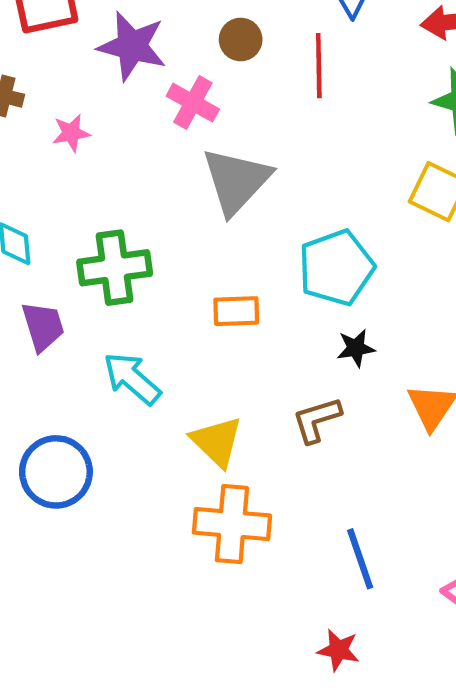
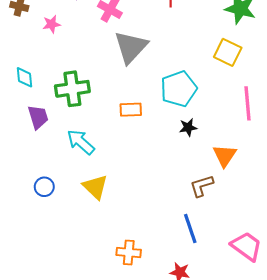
brown L-shape: (317, 420) -> (202, 186), moved
yellow triangle: (217, 441) -> (95, 187), moved
blue circle: (56, 472) -> (44, 187), size x0.6
orange cross: (232, 524) -> (129, 252), moved, size x0.7

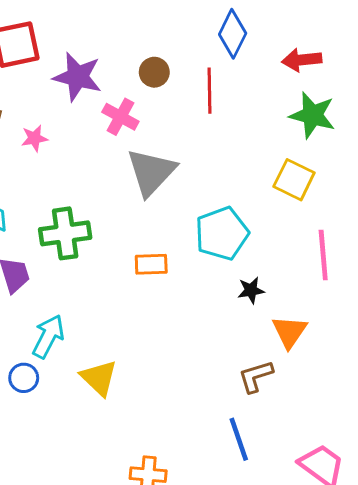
black star: (188, 127) -> (251, 290), moved
cyan arrow: (81, 142) -> (48, 336), moved, turned 76

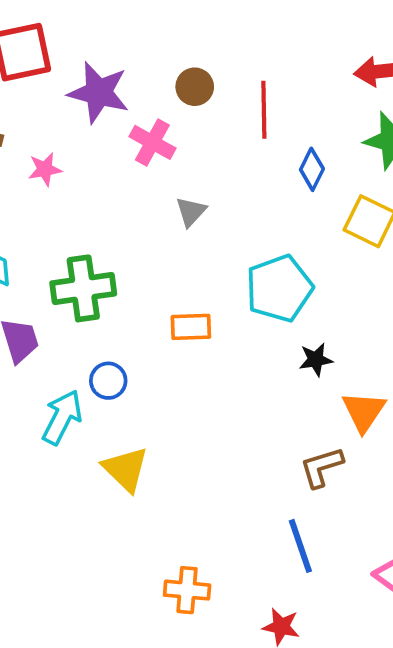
blue diamond: (233, 34) -> (312, 169), moved, size x0.7
gray triangle: (151, 172) -> (191, 212), size x0.5
blue circle: (24, 378) -> (108, 381), moved

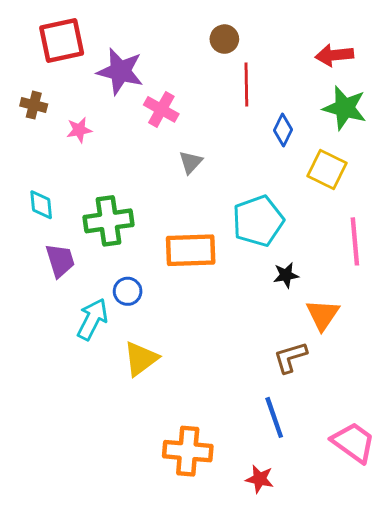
brown circle: (195, 87) -> (224, 39), moved
orange rectangle: (191, 327) -> (191, 250), size x1.6
yellow triangle: (126, 469) -> (141, 359), turned 39
orange cross: (187, 590) -> (188, 451), size x1.4

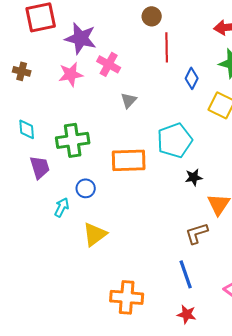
brown cross: (34, 105) -> (22, 71), moved
pink star: (79, 130) -> (71, 74), moved, size x1.4
cyan arrow: (92, 319) -> (62, 207), size x0.7
red star: (260, 479) -> (187, 314), moved

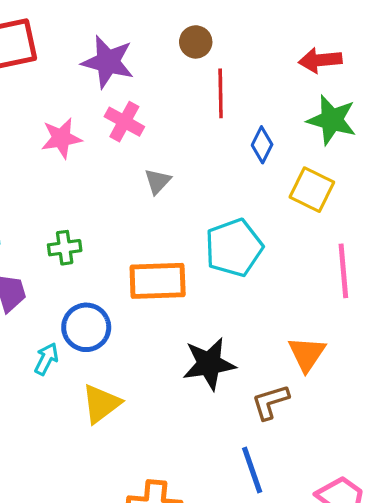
purple star: (81, 38) -> (108, 62), moved
green cross: (73, 140) -> (65, 248), size x0.6
black star: (194, 177) -> (209, 364), moved, size x1.8
blue circle: (86, 188) -> (86, 327), size x1.5

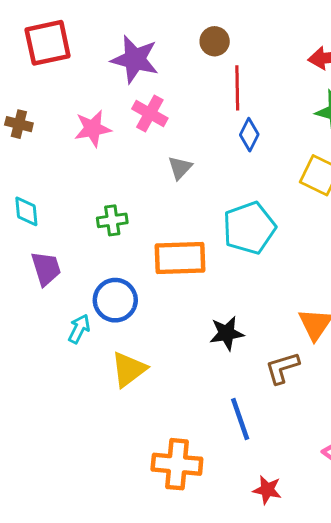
blue diamond: (262, 145) -> (249, 135), moved
green cross: (65, 248) -> (112, 220), moved
black star: (209, 364) -> (227, 333), size x0.7
blue line: (252, 470) -> (240, 419), moved

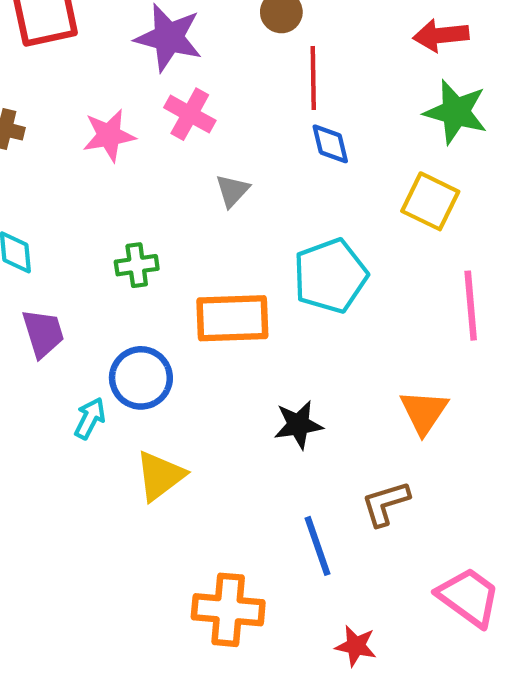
blue diamond: (249, 135) -> (330, 144), turned -40
brown L-shape: (282, 368) -> (386, 503), moved

